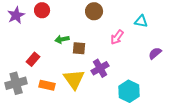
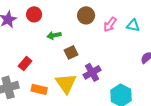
pink arrow: (117, 37) -> (110, 24), moved
green arrow: (62, 39) -> (54, 35), moved
brown square: (79, 48) -> (71, 52), turned -32

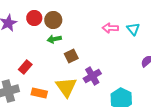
brown circle: (86, 15) -> (53, 20), moved
pink arrow: (110, 24) -> (110, 28), turned 56
cyan triangle: (133, 25) -> (133, 29), turned 40

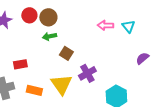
brown square: (71, 56) -> (66, 53), turned -32
red rectangle: (25, 67) -> (20, 64), turned 40

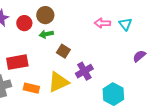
red circle: (29, 15) -> (24, 23), moved
red rectangle: (20, 64) -> (17, 62), size x1.5
yellow triangle: (61, 84) -> (58, 82), turned 40

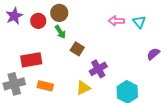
green arrow: (46, 34) -> (60, 32), turned -112
yellow triangle: (58, 82) -> (83, 88), moved, size x0.7

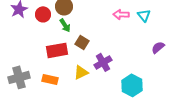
red rectangle: (31, 60) -> (57, 50), moved
yellow triangle: (83, 88) -> (81, 72), moved

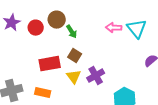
cyan triangle: (144, 15) -> (137, 29), size x1.5
green arrow: (65, 25) -> (72, 32), moved
yellow triangle: (81, 72) -> (74, 77), moved, turned -42

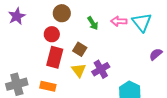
red circle: (36, 28) -> (52, 34), moved
green arrow: (72, 32) -> (93, 23), moved
red rectangle: (50, 64) -> (55, 57), turned -65

